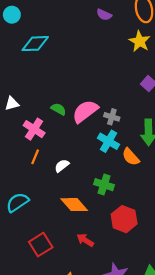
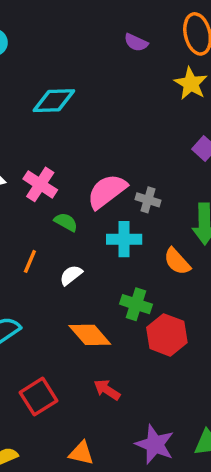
cyan diamond: (35, 44) -> (54, 101), moved
green semicircle: (58, 109) -> (66, 222), moved
pink cross: (34, 129) -> (40, 184), moved
cyan cross: (108, 141) -> (124, 239), moved, turned -30
red hexagon: (124, 219) -> (167, 335), moved

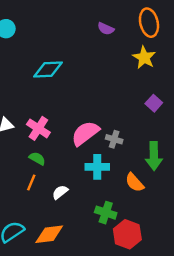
green semicircle: (66, 222) -> (37, 158), moved
orange diamond: (90, 335) -> (49, 234), moved, turned -56

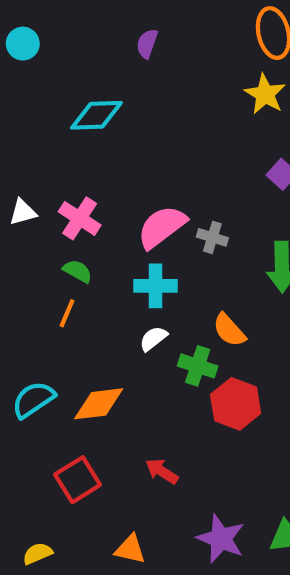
purple semicircle: (106, 29) -> (147, 44), moved, turned 84
cyan cross: (97, 167) -> (155, 286), moved
orange semicircle: (135, 183) -> (229, 330), moved
white semicircle: (60, 192) -> (153, 339), moved

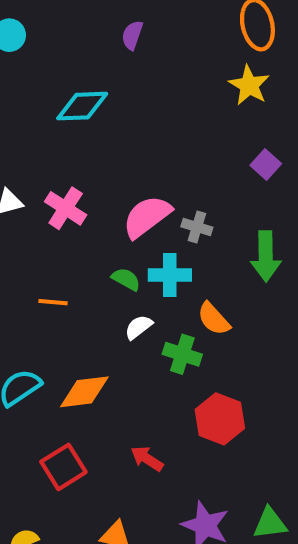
green semicircle: (78, 271) -> (126, 279), moved
cyan cross: (155, 286) -> (170, 275), moved
orange line: (67, 313) -> (53, 302), turned 72
red hexagon: (236, 404) -> (220, 419), moved

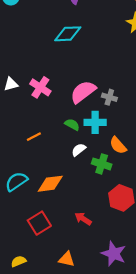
cyan diamond: (82, 106) -> (68, 34), moved
orange line: (53, 302) -> (34, 137), turned -32

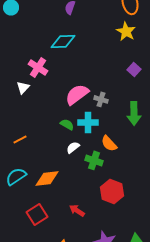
white triangle: (11, 84) -> (23, 87), moved, turned -32
pink cross: (40, 87) -> (38, 67), moved
orange line: (34, 137) -> (20, 139), moved

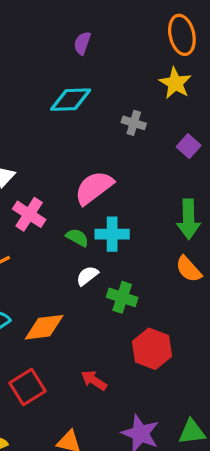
pink cross: (38, 67) -> (29, 214), moved
gray cross: (101, 99) -> (134, 123), moved
orange semicircle: (109, 143) -> (189, 269), moved

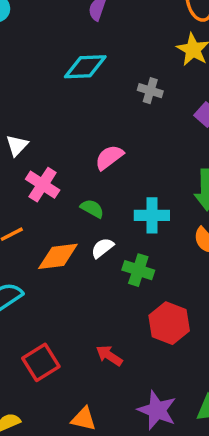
pink semicircle: (94, 188) -> (109, 157), size x0.7
cyan cross: (112, 234) -> (152, 215), moved
orange diamond: (44, 327) -> (58, 256), moved

